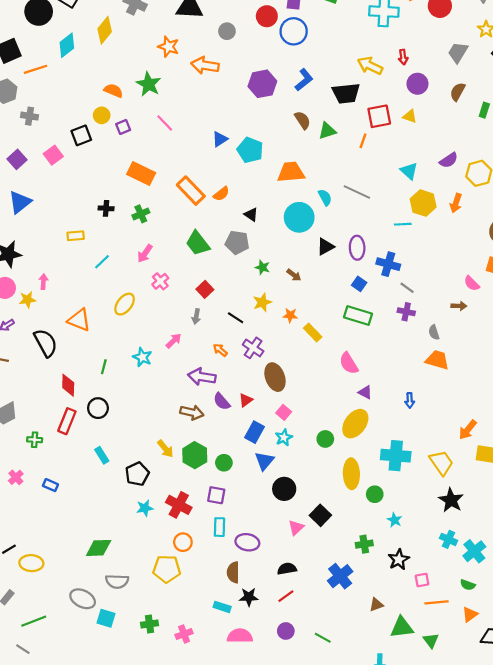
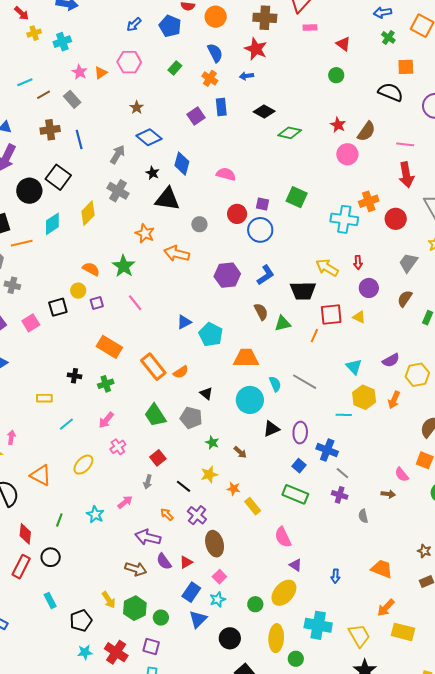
orange trapezoid: (437, 360) -> (382, 569), moved
black circle: (284, 489) -> (230, 638), moved

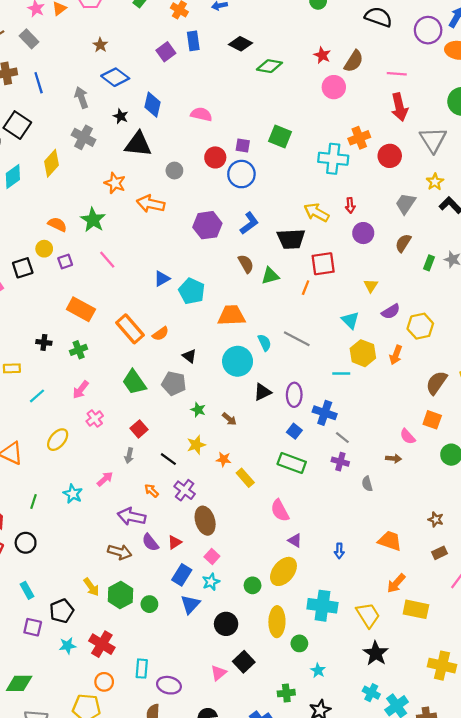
gray arrow: (118, 154) -> (81, 97), turned -48
yellow triangle: (359, 317) -> (371, 286), moved, turned 40
purple square: (151, 647) -> (33, 627), moved

